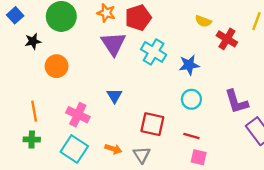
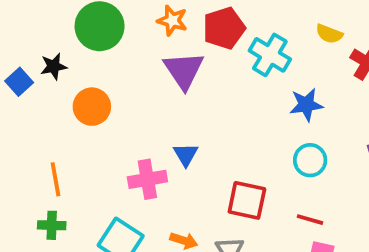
blue square: (15, 15) -> (19, 82), moved
cyan cross: (154, 52) -> (270, 55), moved
pink cross: (78, 115) -> (147, 179), moved, turned -35

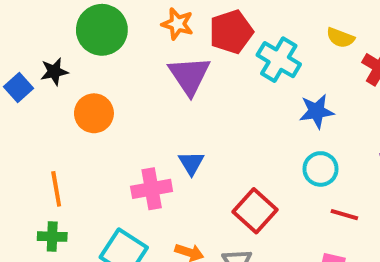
red square: (247, 200) -> (255, 211), turned 30
red line: (310, 220) -> (344, 215), moved

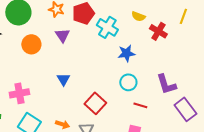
purple triangle: (189, 76) -> (62, 35), size x0.7
orange circle: (94, 113) -> (31, 44), moved
pink cross: (152, 189) -> (19, 93), moved

